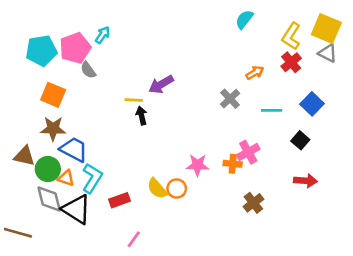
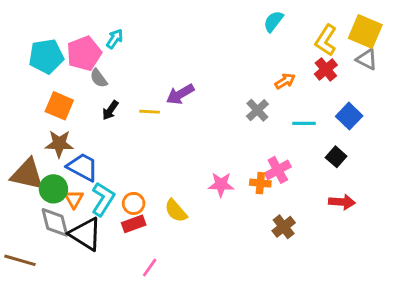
black arrow: (142, 116) -> (110, 110), moved, turned -132
brown triangle: (24, 156) -> (27, 174), size x1.4
orange triangle: (66, 178) -> (74, 199), turned 42
orange circle: (177, 189) -> (134, 203), moved

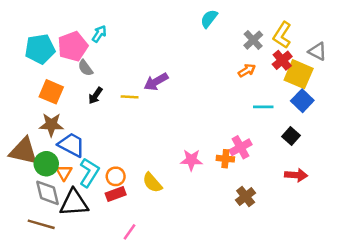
cyan semicircle: (273, 21) -> (209, 19), moved
yellow square: (365, 32) -> (299, 74), moved
gray cross: (257, 110) -> (253, 40), moved
black triangle: (86, 234) -> (74, 203), turned -36
brown line: (20, 260) -> (41, 224), moved

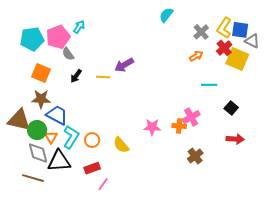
blue square: (302, 101) -> (240, 30), moved, turned -36
red rectangle: (116, 194) -> (92, 168), moved

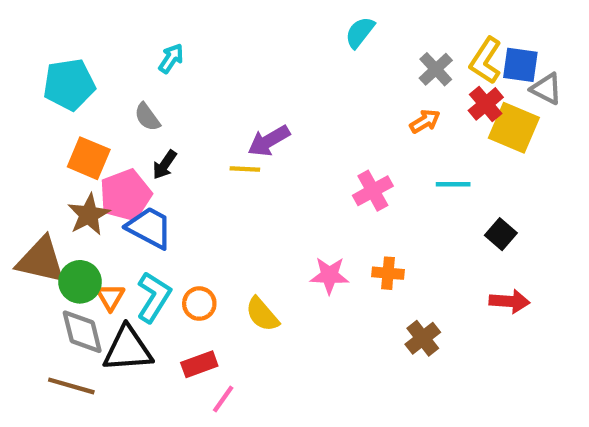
pink pentagon: (58, 37) -> (126, 195), moved
yellow line: (103, 77) -> (245, 169), moved
brown star: (41, 99) -> (89, 215), turned -30
blue trapezoid: (57, 115) -> (149, 228), moved
pink cross: (191, 117) -> (373, 191), moved

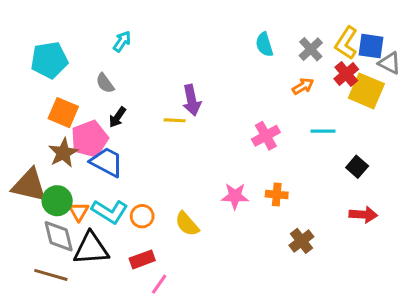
cyan semicircle: (360, 32) -> (264, 45), moved, turned -55
purple arrow: (269, 141) -> (192, 100), turned -72
cyan L-shape: (154, 297) -> (110, 212), turned 90

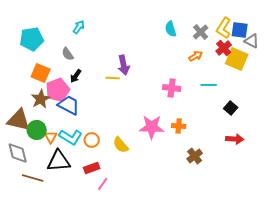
pink cross: (266, 136) -> (172, 88), turned 36
pink star: (235, 196) -> (152, 127), size x1.4
gray diamond: (59, 236) -> (18, 153), moved

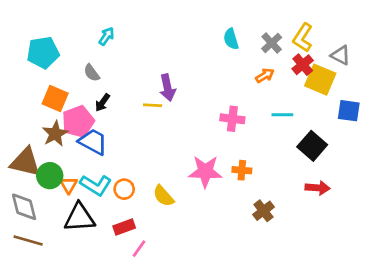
blue square: (240, 30) -> (349, 111), moved
black square: (231, 108) -> (312, 146), size x1.5
brown line: (33, 178) -> (28, 241), moved

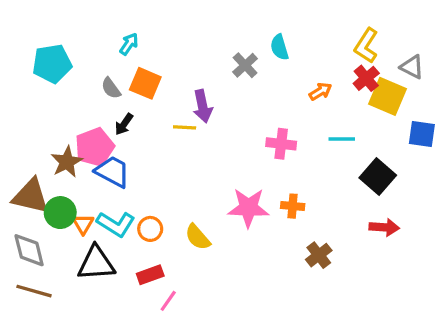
gray cross: (272, 43) -> (245, 65), moved
orange square: (55, 99) -> (145, 83), moved

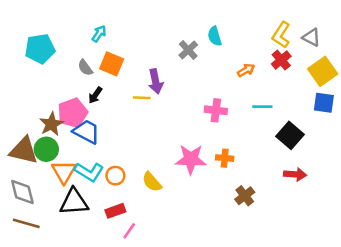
gray triangle: (412, 67) -> (311, 37), moved
yellow square: (387, 96) -> (323, 71), moved, turned 32
green circle: (60, 213) -> (46, 149), moved
orange triangle: (83, 224) -> (64, 172), size x1.5

